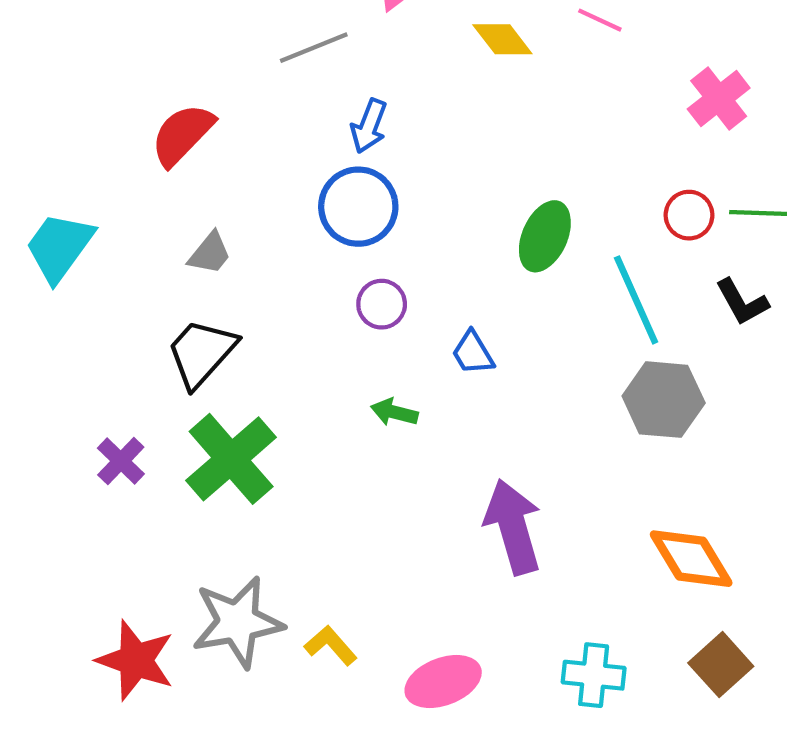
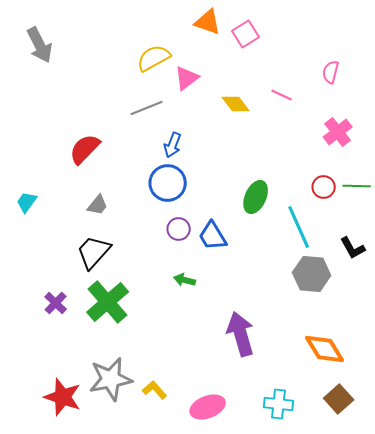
cyan trapezoid: (59, 247) -> (27, 202), size x0.6
black L-shape: (742, 302) -> (353, 248), moved
blue trapezoid: (473, 353) -> (213, 236), moved, size x1.4

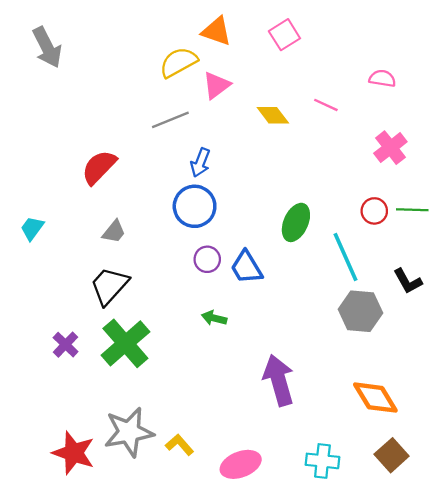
orange triangle: (208, 22) -> (216, 31), moved
pink semicircle: (331, 72) -> (382, 78), turned 85

